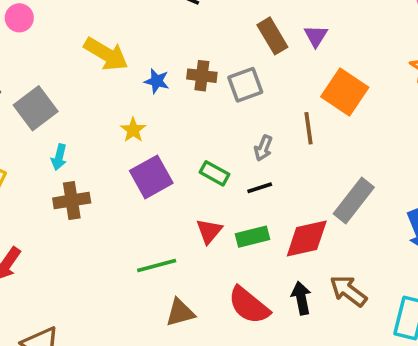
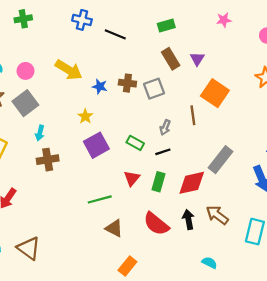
pink circle: (19, 18) -> (25, 71), moved
green rectangle: (252, 237) -> (158, 182), turned -60
brown triangle: (180, 313) -> (114, 228), turned 42

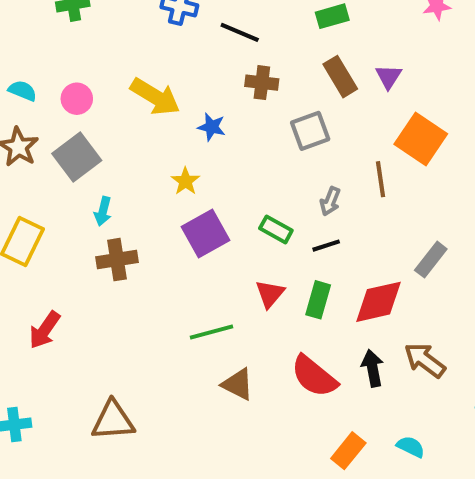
brown cross: (127, 83) -> (262, 83), moved
gray rectangle: (221, 160) -> (431, 260), size x0.7
brown triangle: (29, 248) -> (113, 421), moved, turned -40
orange rectangle: (127, 266) -> (348, 451), moved

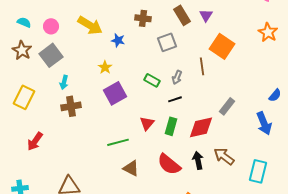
green rectangle: (276, 229) -> (152, 80), moved

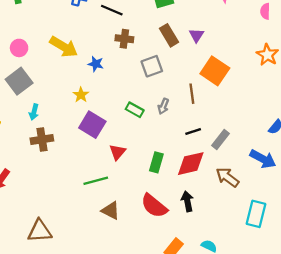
purple square: (115, 93) -> (92, 125), turned -30
black line: (175, 99) -> (193, 131), moved
red triangle: (147, 123) -> (117, 152), moved
blue arrow: (264, 123) -> (263, 159), turned -40
brown arrow: (224, 156) -> (227, 177), moved

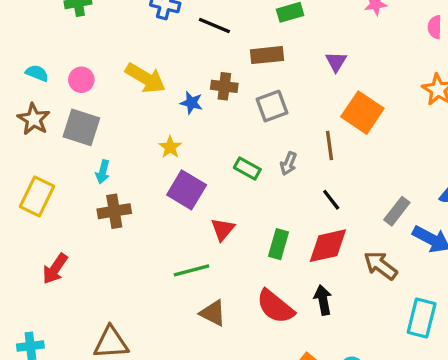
brown rectangle: (169, 35) -> (267, 55), moved, turned -65
brown cross: (124, 39) -> (224, 86), moved
gray square: (19, 81) -> (81, 127), turned -35
black line: (193, 131) -> (331, 200), turned 70
gray rectangle: (221, 139) -> (397, 211), moved

